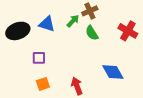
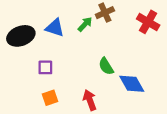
red cross: (128, 31) -> (148, 22), moved
green semicircle: (92, 33) -> (106, 66), moved

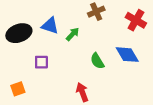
green arrow: (85, 24) -> (73, 34), moved
blue diamond: (132, 84) -> (127, 55), moved
orange square: (50, 98) -> (18, 89), moved

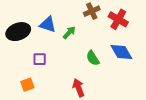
red cross: (136, 20) -> (118, 19), moved
orange square: (18, 89) -> (27, 85), moved

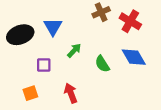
blue triangle: (48, 24) -> (53, 27), turned 42
green arrow: (69, 33) -> (74, 50), moved
red arrow: (78, 88) -> (71, 93), moved

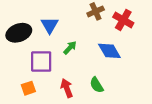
blue diamond: (134, 57) -> (109, 51), moved
green semicircle: (102, 64) -> (97, 85), moved
purple square: (44, 65) -> (41, 62), size x1.6

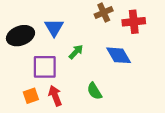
red cross: (123, 20) -> (134, 22), turned -36
green semicircle: (97, 85) -> (94, 91), moved
red arrow: (67, 88) -> (55, 96), moved

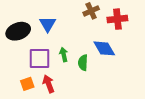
green arrow: (76, 52) -> (64, 55), moved, turned -56
green semicircle: (94, 91) -> (83, 63), moved, turned 35

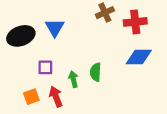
blue diamond: (104, 48) -> (139, 57), moved, turned -60
green arrow: (64, 55) -> (73, 79), moved
purple square: (39, 59) -> (45, 67), size x0.6

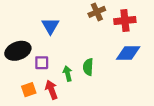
black ellipse: (21, 36) -> (18, 51), moved

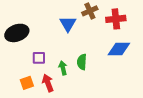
blue triangle: (50, 26) -> (68, 24), moved
black ellipse: (18, 51) -> (17, 33), moved

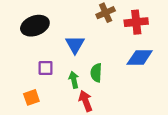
blue triangle: (68, 24) -> (75, 44), moved
black ellipse: (17, 33) -> (35, 26), moved
red arrow: (48, 83) -> (86, 101), moved

